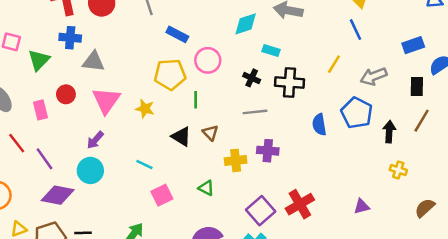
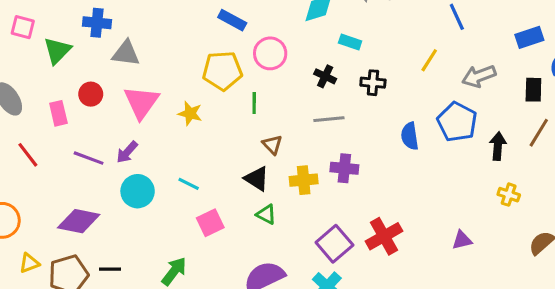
black cross: (290, 83) -> (373, 83), size x0.7
black triangle: (181, 137) -> (257, 179), moved
purple line: (45, 159) -> (89, 158), moved, turned -35
cyan circle: (90, 170) -> (138, 191), moved

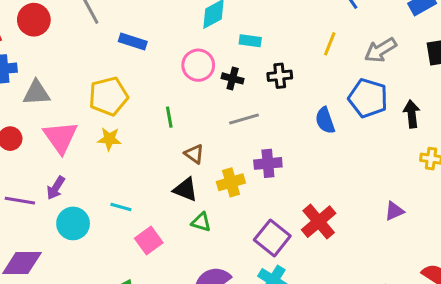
pink circle: (270, 53) -> (198, 65), moved
yellow pentagon: (222, 71) -> (108, 96), moved

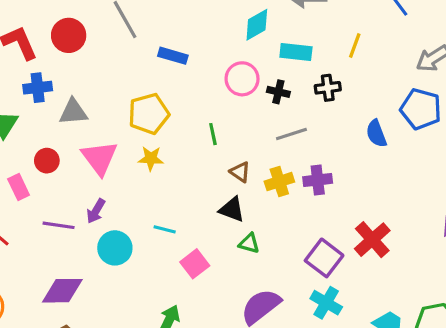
cyan rectangle: (250, 41) -> (296, 52), size x1.4
yellow line: (330, 44) -> (355, 46), moved
yellow cross: (231, 182) -> (279, 182), moved

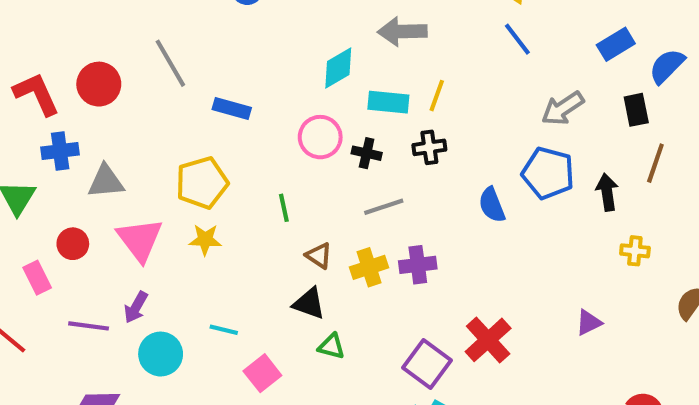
yellow line: (355, 46) -> (437, 96), moved

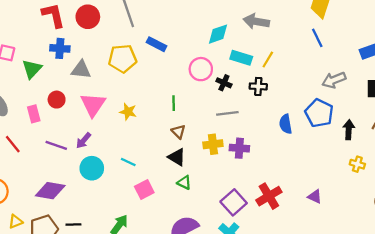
yellow pentagon: (202, 183) -> (123, 59), moved
brown triangle: (319, 256) -> (178, 132), moved
purple triangle: (589, 322) -> (315, 197), moved, turned 40

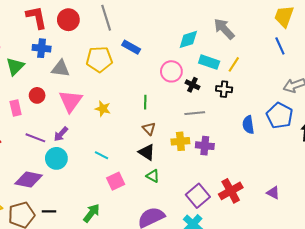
gray arrow: (256, 21) -> (224, 29), turned 35
cyan circle: (92, 168) -> (56, 158), moved

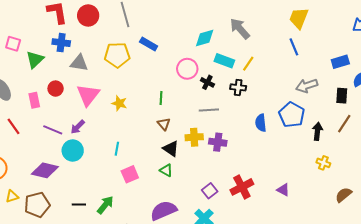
black triangle: (147, 152) -> (171, 149), moved
cyan line: (102, 155) -> (117, 149), turned 72
purple square: (198, 196) -> (210, 191), size x0.7
black line: (49, 211) -> (79, 205), moved

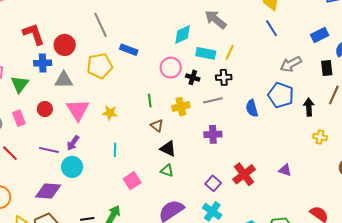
red circle: (88, 15) -> (65, 45), moved
pink rectangle: (34, 100) -> (19, 118), moved
gray line: (209, 110) -> (213, 100), moved
yellow cross: (194, 137) -> (181, 107), moved
cyan line: (117, 149) -> (115, 150), moved

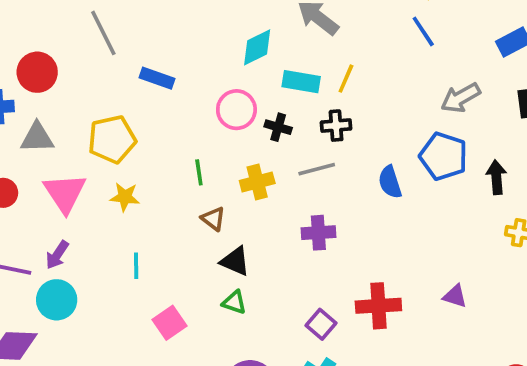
yellow pentagon: (100, 66) -> (112, 139), moved
red cross: (244, 174) -> (378, 306), turned 35

